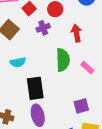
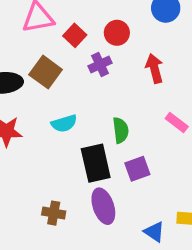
green semicircle: (63, 60) -> (121, 130), moved, size x0.7
purple square: (81, 106) -> (137, 169), moved

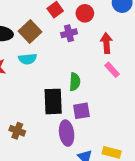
pink rectangle: (177, 122) -> (112, 70), moved
cyan semicircle: (64, 123) -> (28, 59), moved
purple ellipse: (103, 206) -> (67, 133), moved

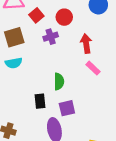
brown square: (30, 31) -> (14, 37), turned 30
black rectangle: (53, 101) -> (40, 101), size x0.6

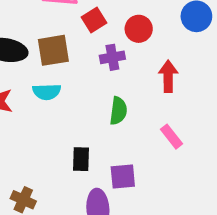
pink rectangle: (93, 68) -> (172, 137), moved
green semicircle: (59, 82) -> (118, 111), moved

